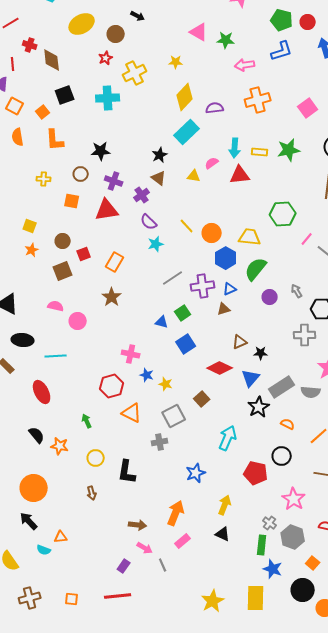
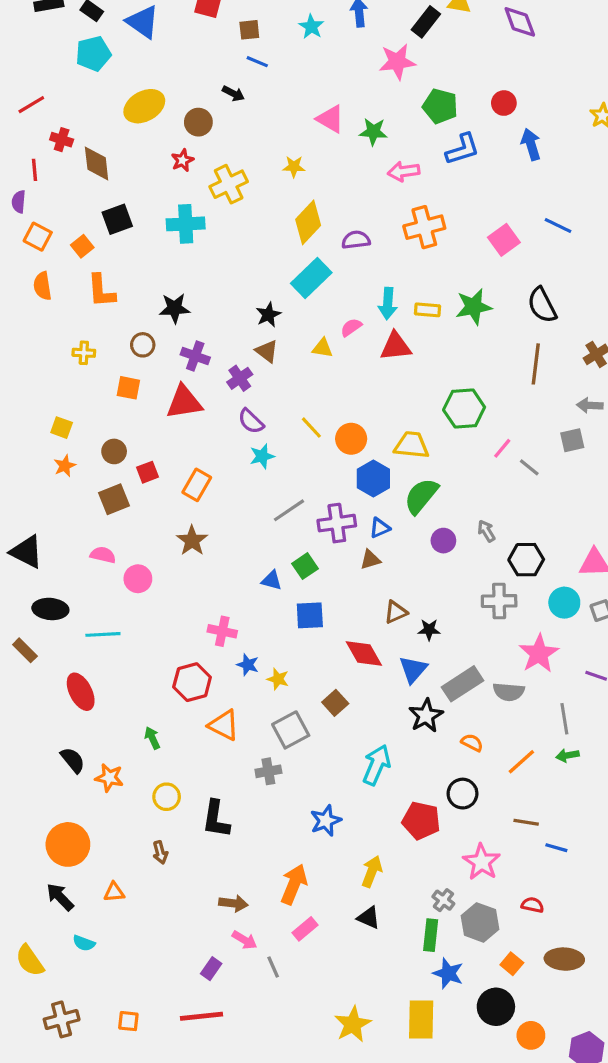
green pentagon: (282, 20) -> (440, 106), moved
blue square: (186, 344) -> (310, 615), turned 30
red diamond: (220, 368) -> (364, 654), turned 35
orange triangle: (61, 537) -> (114, 892), moved

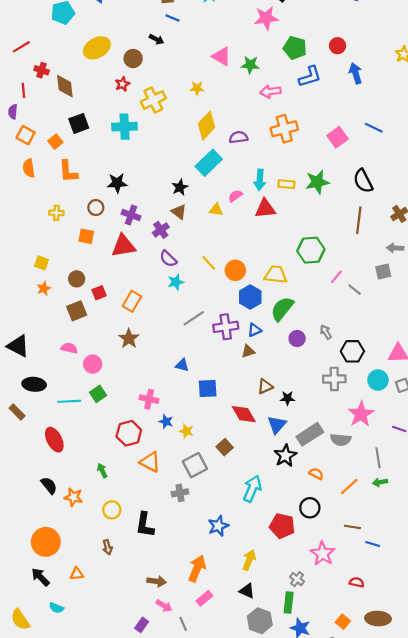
green square: (305, 566) -> (98, 394), moved
gray hexagon: (480, 922) -> (260, 621), moved

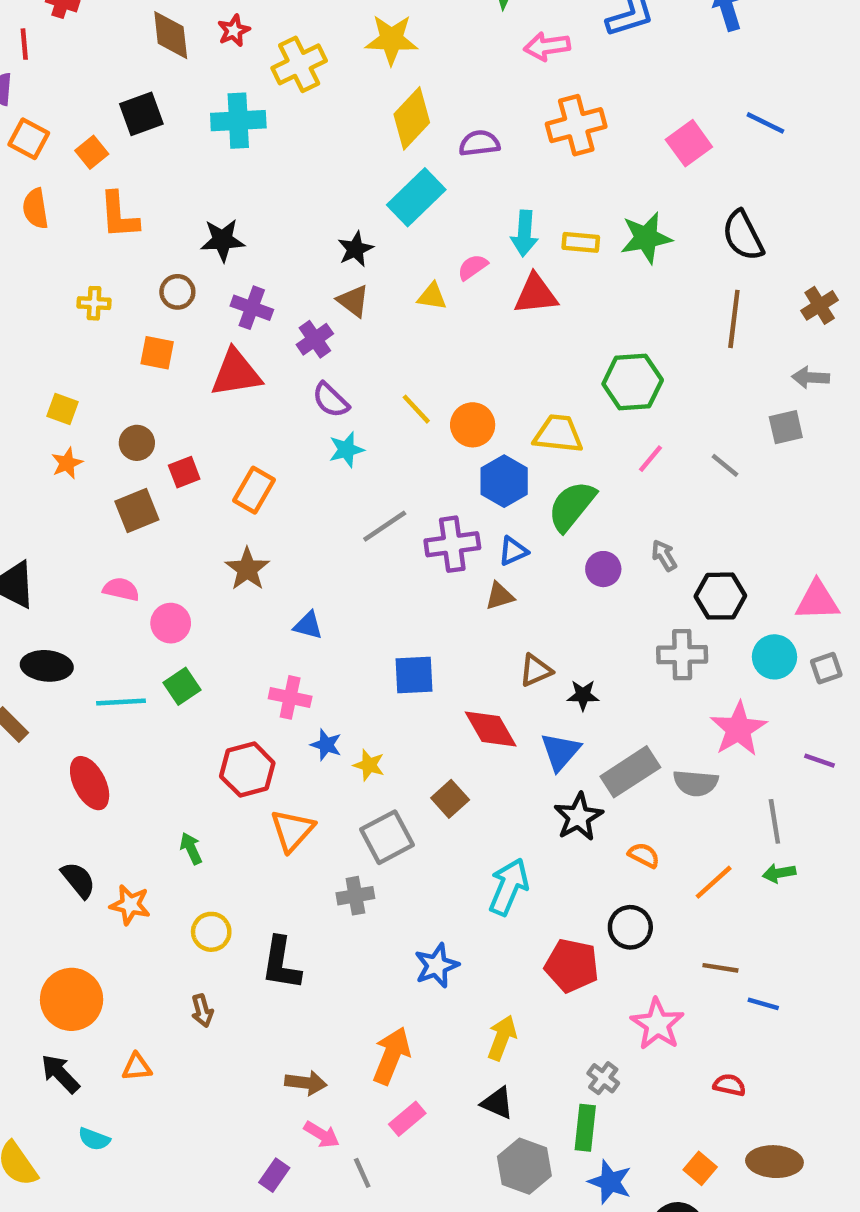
brown diamond: (65, 86) -> (171, 35), moved
yellow star: (197, 88) -> (391, 40), size x1.6
pink line: (336, 277) -> (651, 459), moved
blue triangle: (182, 365) -> (308, 625), moved
orange triangle: (150, 462) -> (292, 830), turned 45

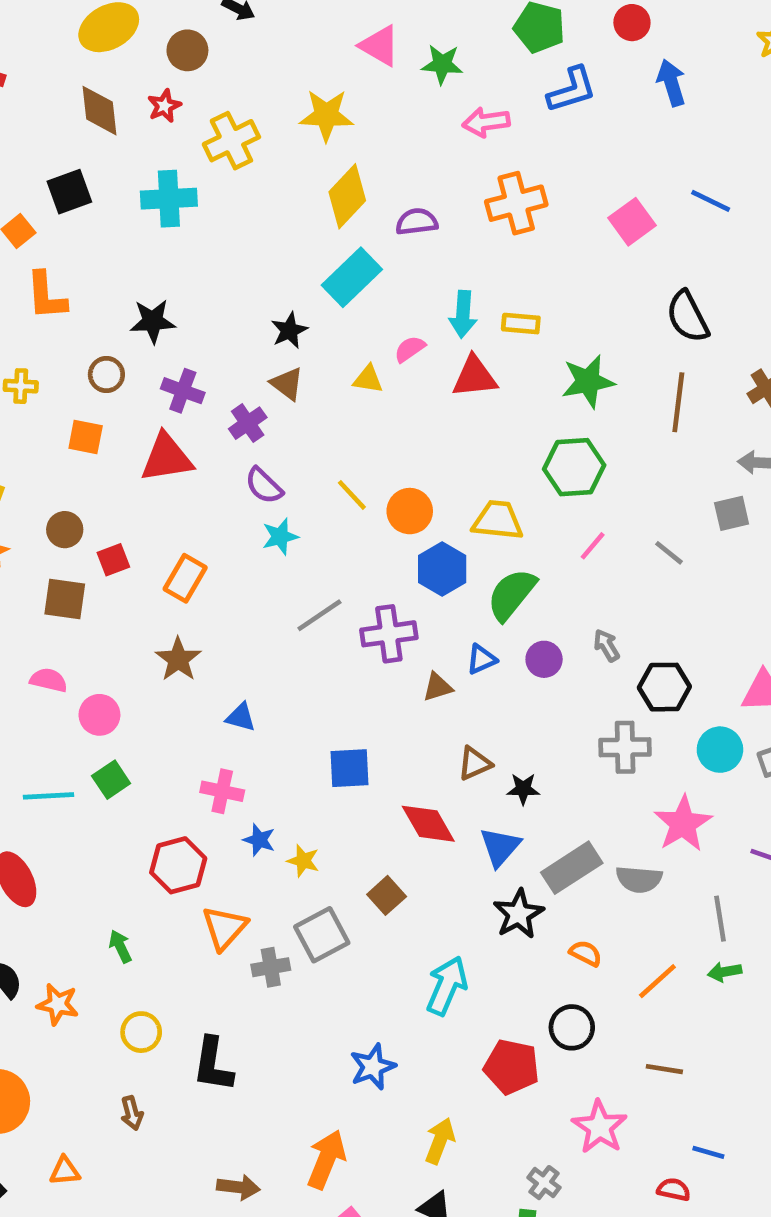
green star: (646, 238) -> (588, 381), moved
brown square: (137, 510) -> (65, 599), turned 30
blue triangle: (513, 551) -> (481, 659), moved
gray cross: (355, 896) -> (271, 967), moved
blue line: (763, 1004) -> (708, 1152), moved

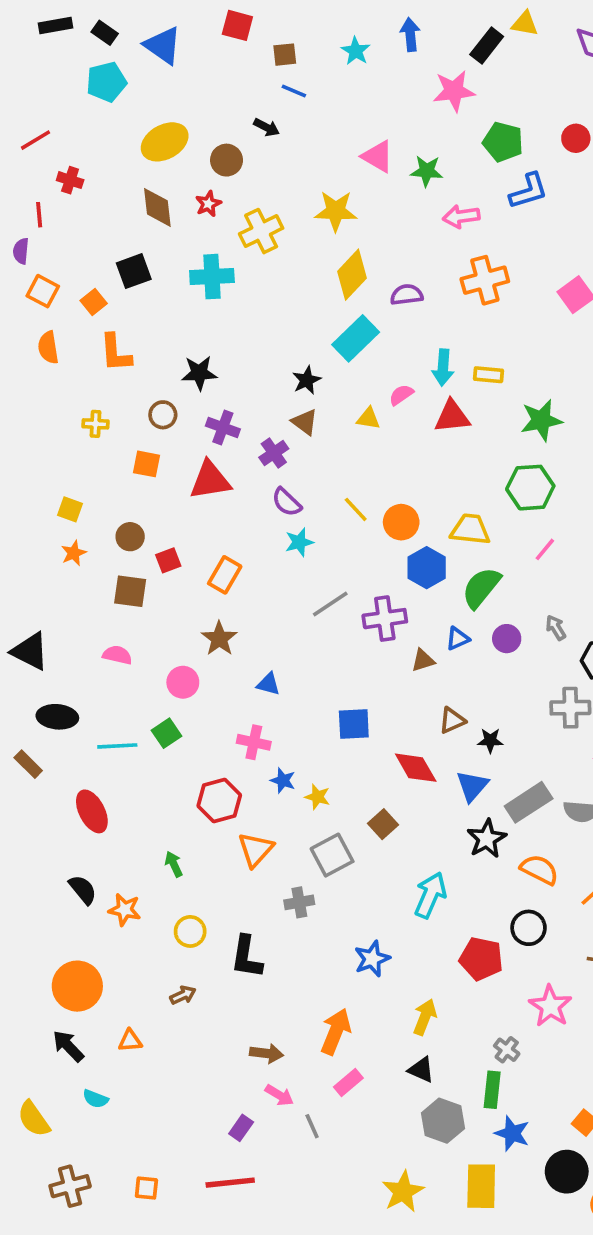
pink circle: (99, 715) -> (183, 682), moved
orange semicircle: (586, 953) -> (539, 870), size x1.5
gray cross: (271, 967) -> (299, 902), moved
brown arrow: (132, 1113) -> (183, 995), turned -100

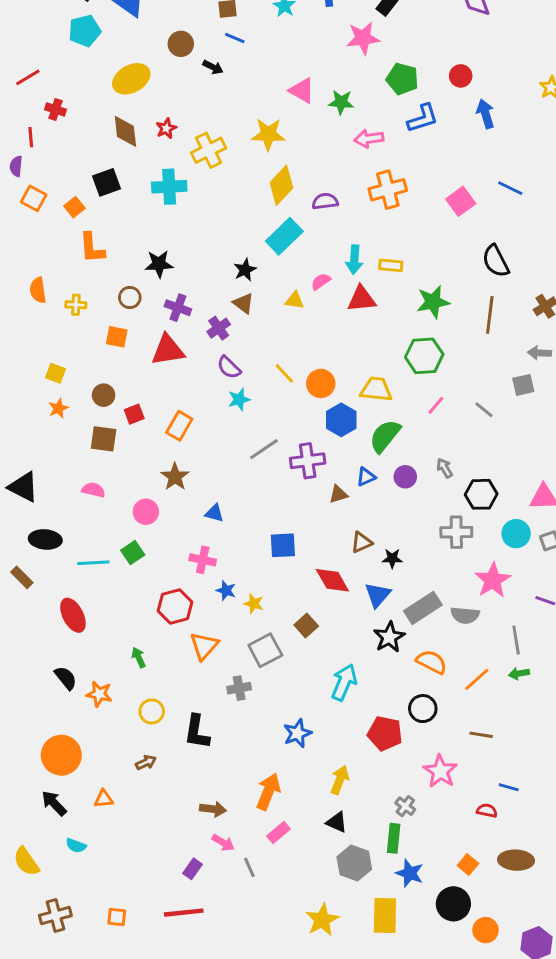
brown circle: (227, 160) -> (181, 44), moved
orange semicircle: (48, 347) -> (38, 290), moved

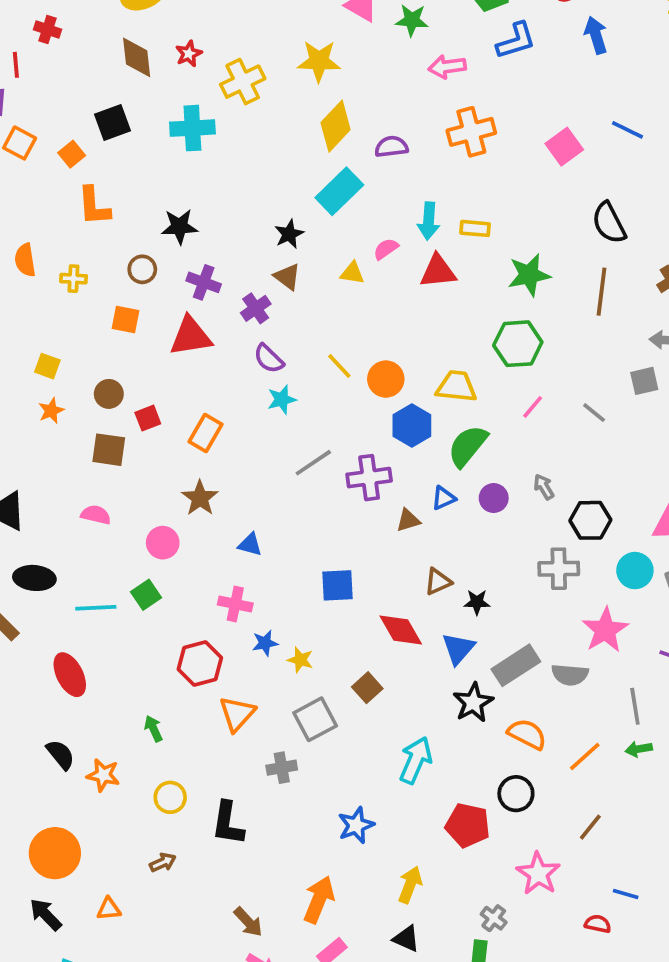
blue star: (226, 590) -> (265, 643), turned -30
brown line: (481, 735) -> (590, 827), turned -60
brown arrow: (213, 809) -> (248, 922), turned 40

